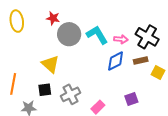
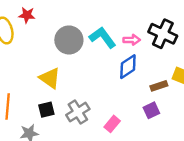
red star: (53, 18) -> (27, 15), moved
brown rectangle: (141, 60) -> (159, 86), moved

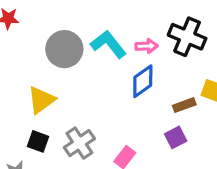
yellow triangle: (50, 78) -> (41, 100), turned 50
black square: (46, 110) -> (38, 141), turned 35

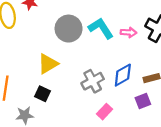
blue diamond: (143, 81) -> (123, 75), moved
gray cross: (79, 143) -> (93, 81), moved

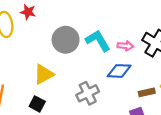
blue diamond: (123, 75) -> (119, 71), moved, turned 30

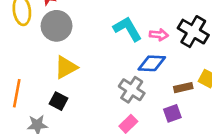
gray circle: (66, 40) -> (57, 26), moved
gray cross: (88, 93) -> (132, 90), moved, turned -30

